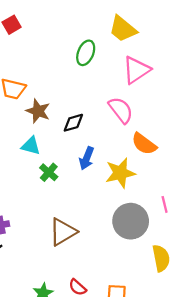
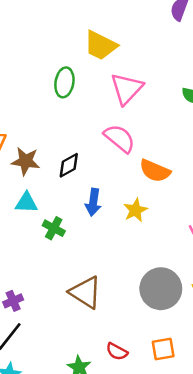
yellow star: (120, 173) -> (135, 210), size x0.7
gray circle: (131, 221) -> (161, 289), moved
brown triangle: (63, 232) -> (85, 292), turned -44

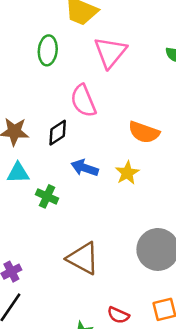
pink semicircle: (119, 138) -> (83, 101), moved, turned -148
blue arrow: (93, 202) -> (85, 168), turned 104

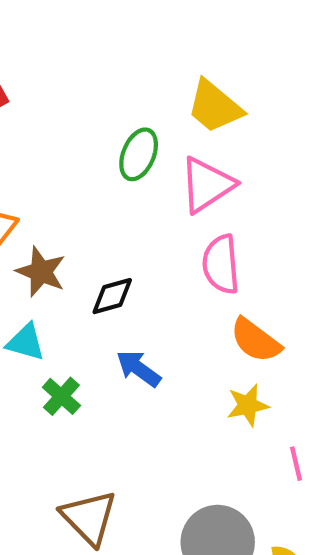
pink triangle: (110, 52) -> (207, 185), moved
pink semicircle: (83, 101) -> (221, 264), moved
yellow star: (127, 173) -> (248, 405), moved

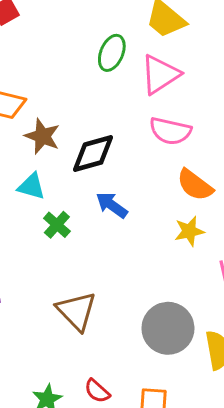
pink semicircle: (221, 264) -> (170, 131), turned -72
black diamond: (112, 296) -> (93, 154), size x1.4

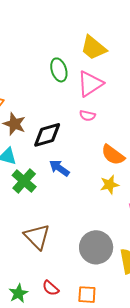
green ellipse: (112, 53) -> (59, 70), turned -40
pink semicircle: (170, 131) -> (87, 116), moved, size x0.6
green cross: (57, 225) -> (24, 181), size x1.4

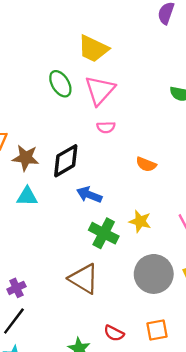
orange semicircle: (113, 155) -> (146, 164), size x0.7
green cross: (24, 181) -> (104, 233), moved
yellow star: (109, 185) -> (140, 221), moved, turned -30

